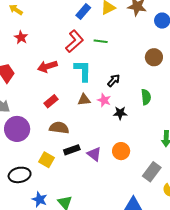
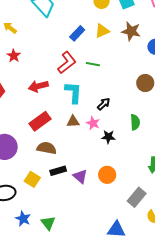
red rectangle: (51, 101) -> (40, 121), size x1.5

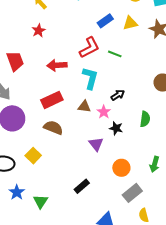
black rectangle: (58, 171) -> (82, 186), moved, turned -35
orange circle: (107, 175) -> (121, 168), moved
purple triangle: (80, 176) -> (96, 144), moved

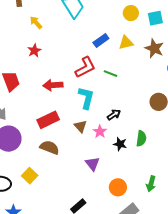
brown triangle: (84, 107) -> (80, 126), turned 40
black star: (116, 128) -> (120, 144), moved

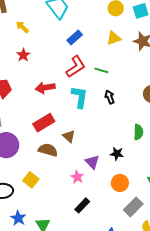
blue rectangle: (101, 40) -> (75, 38), moved
black arrow: (114, 115) -> (110, 97), moved, turned -72
brown triangle: (80, 126) -> (69, 136), moved
pink star: (100, 132) -> (77, 177), moved
black star: (120, 144) -> (117, 154), moved

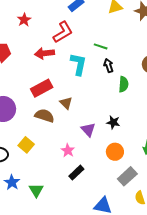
red L-shape: (76, 67) -> (63, 32), moved
green line: (101, 70) -> (101, 46), moved
green semicircle: (138, 132) -> (124, 84), moved
pink star: (77, 177) -> (68, 150), moved

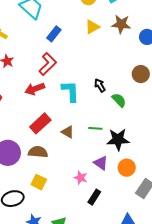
green line: (101, 46) -> (95, 128), moved
green semicircle: (124, 84) -> (119, 100), turned -35
brown semicircle: (45, 116) -> (38, 152), moved
black star: (113, 122) -> (118, 140), size x1.6
purple triangle: (88, 130) -> (101, 163), moved

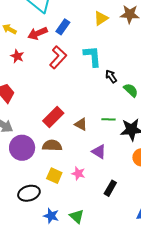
red arrow: (35, 89) -> (38, 33), moved
cyan L-shape: (70, 91) -> (92, 56), moved
purple triangle: (101, 163) -> (99, 152), moved
pink star: (81, 178) -> (78, 173), moved

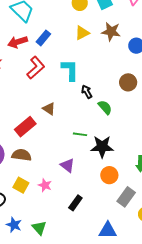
brown triangle: (81, 124) -> (49, 109), moved

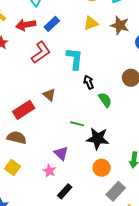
pink star: (45, 185) -> (49, 171), moved

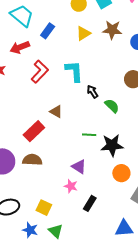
blue rectangle: (52, 24) -> (48, 31), moved
yellow square: (13, 167) -> (44, 208), moved

